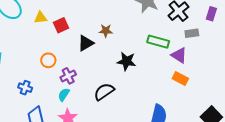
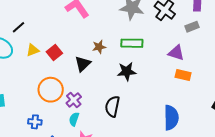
gray rectangle: (192, 33) -> (192, 27), moved
green rectangle: (158, 42) -> (132, 43), moved
orange circle: (48, 60) -> (51, 90), size x1.6
black semicircle: (104, 92) -> (112, 106), turned -30

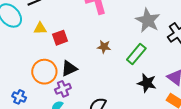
green rectangle: (132, 43) -> (136, 54), turned -70
black triangle: (83, 64) -> (69, 69), moved
black star: (127, 71) -> (147, 83), moved

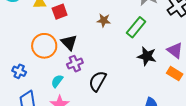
black triangle: (69, 69) -> (69, 42), turned -48
purple cross: (63, 89) -> (75, 64), moved

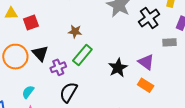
green rectangle: (136, 27) -> (82, 55), moved
black star: (147, 56) -> (118, 68), turned 30
purple cross: (75, 64) -> (58, 67), moved

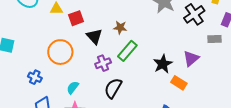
black triangle: (40, 53) -> (94, 36), moved
purple triangle: (146, 62) -> (191, 58), turned 42
orange rectangle: (146, 85) -> (179, 83), moved

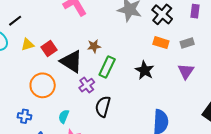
black triangle: (94, 36) -> (71, 61), size x1.4
gray rectangle: (215, 39) -> (187, 43), moved
purple triangle: (191, 58) -> (186, 71), moved
orange rectangle: (179, 83) -> (161, 43), moved

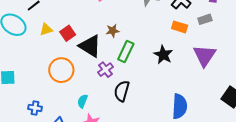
gray rectangle: (187, 43) -> (205, 19), moved
purple triangle: (186, 71) -> (205, 56), size x1.4
blue cross: (24, 116) -> (35, 108), moved

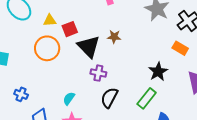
green rectangle: (126, 51) -> (147, 98), moved
orange circle: (61, 70) -> (47, 48), moved
purple cross: (105, 70) -> (98, 73), turned 35

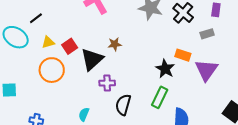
black triangle: (89, 47) -> (92, 59), turned 45
orange rectangle: (180, 48) -> (183, 55), moved

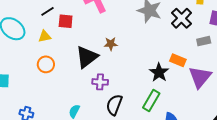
black line: (36, 18) -> (47, 11), moved
red square: (70, 46) -> (66, 21), moved, turned 35
orange circle: (52, 70) -> (46, 64), size x0.7

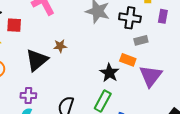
black cross: (182, 18) -> (130, 18), turned -35
gray rectangle: (204, 41) -> (141, 40), moved
purple cross: (100, 82) -> (28, 95), moved

